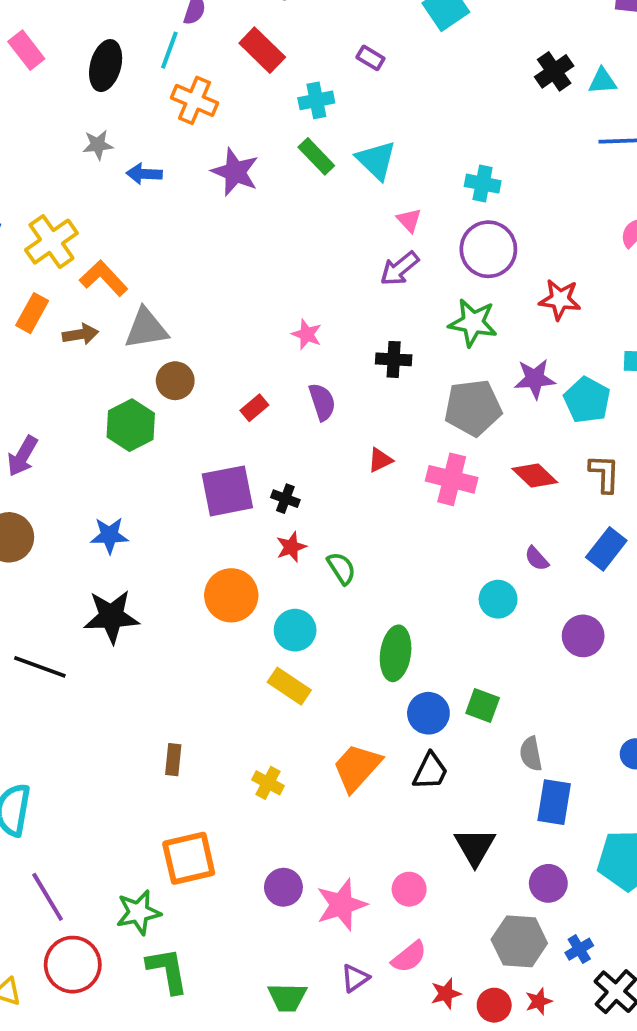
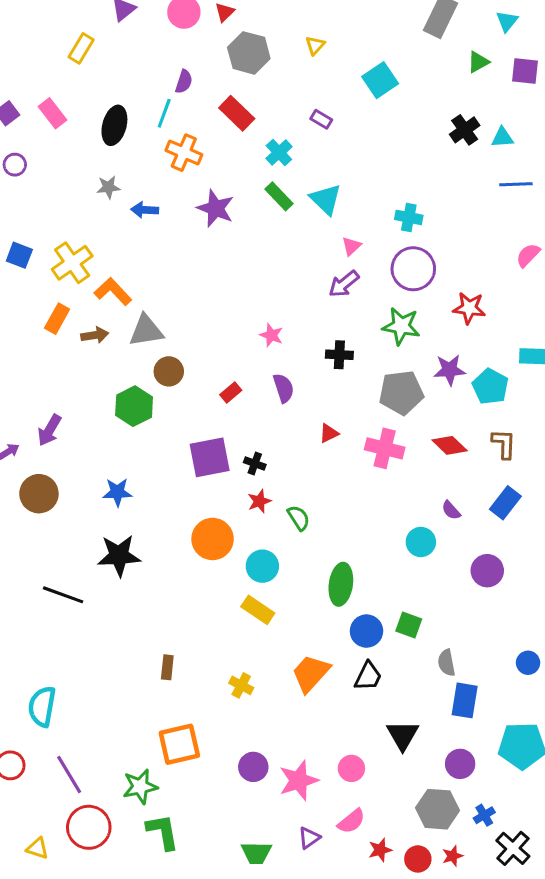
cyan cross: (316, 100) -> (279, 153), turned -32
pink triangle: (409, 220) -> (351, 246), turned 30

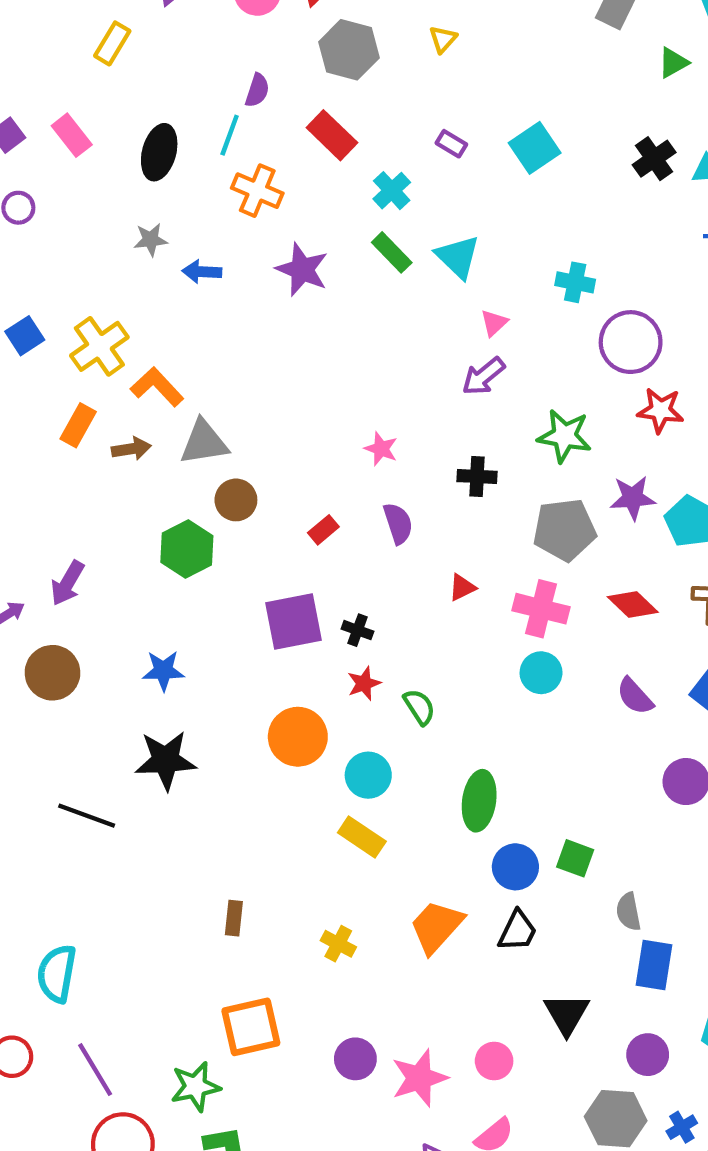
cyan square: (380, 80) -> (535, 148), moved
blue square: (19, 255) -> (25, 336), turned 36
purple circle: (413, 269) -> (631, 342), moved
purple semicircle: (451, 510) -> (635, 696), size x1.4
cyan circle: (421, 542) -> (541, 673), moved

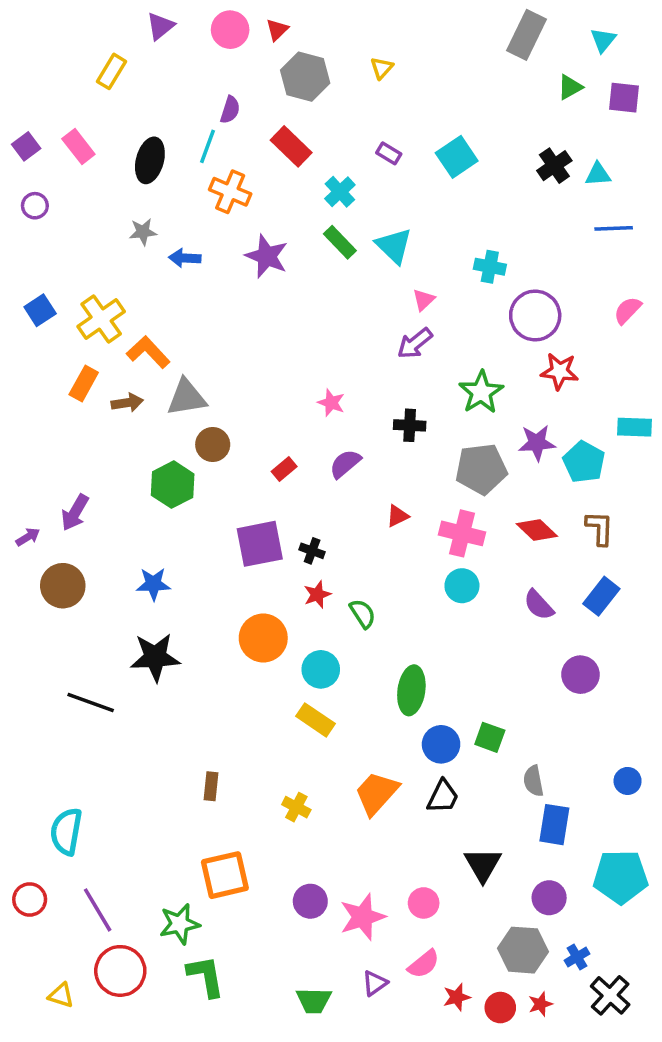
green star: (564, 436) -> (481, 392), turned 30
purple semicircle: (398, 523) -> (345, 464), turned -112

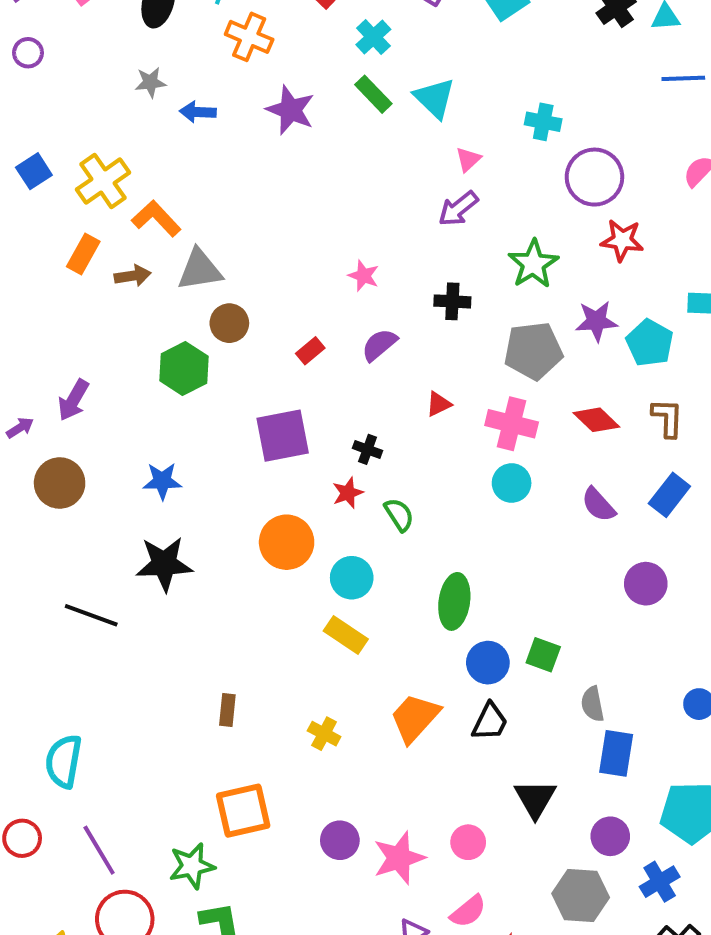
black cross: (312, 551) -> (367, 449), moved
blue cross: (577, 957) -> (660, 882), moved, size x1.4

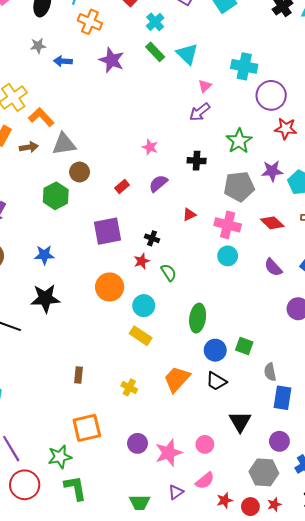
cyan cross: (543, 122) -> (244, 66), size x1.4
black trapezoid: (490, 722) -> (216, 381), turned 95

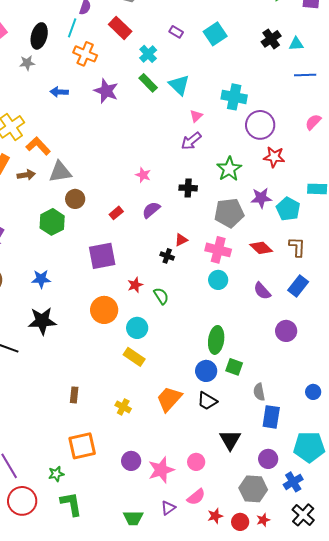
gray star: (38, 46) -> (27, 63), moved
black cross: (152, 238) -> (167, 256), moved
green ellipse: (198, 318) -> (216, 340), moved
green star: (60, 457) -> (56, 474), size x0.7

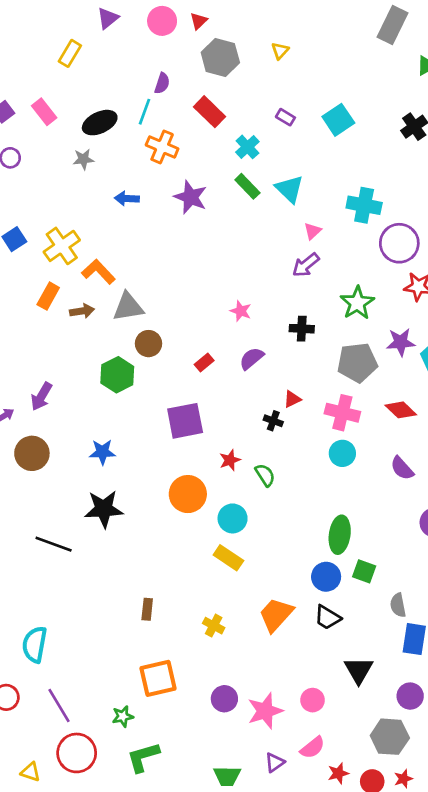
black ellipse: (39, 36) -> (100, 123), turned 50
green L-shape: (71, 504) -> (143, 757), turned -96

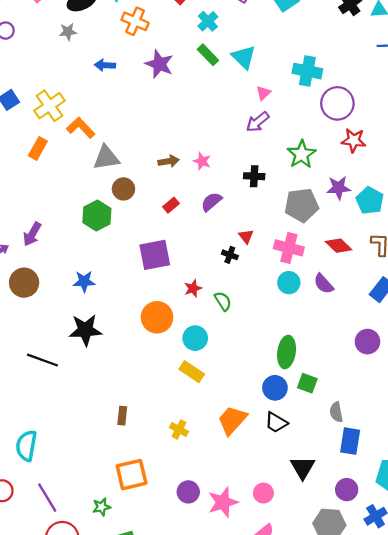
brown arrow: (82, 311) -> (169, 161), moved
red triangle: (292, 399) -> (246, 236), turned -42
purple semicircle: (402, 468) -> (324, 284), moved

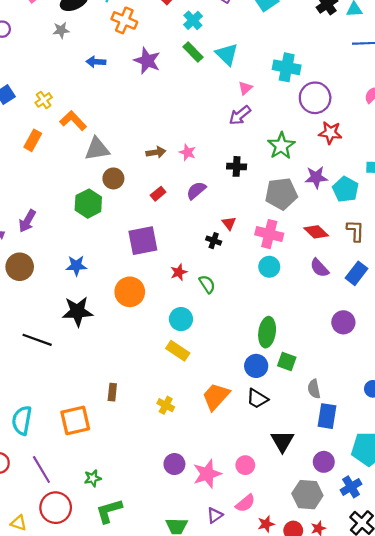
yellow cross: (49, 106) -> (44, 100), size x0.6
purple semicircle: (324, 284) -> (319, 268), moved
orange circle: (157, 317) -> (130, 292), moved
orange square: (132, 475) -> (75, 420), moved

